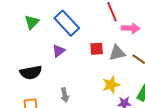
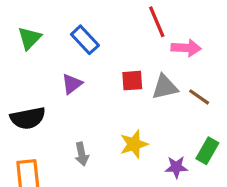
blue rectangle: (67, 23) -> (85, 40), size x0.7
yellow star: (111, 85) -> (134, 144), moved

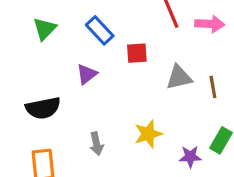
pink arrow: (186, 48) -> (210, 24), moved
red square: (132, 81) -> (137, 53), moved
brown line: (199, 97) -> (213, 87), turned 45

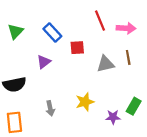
brown line: (213, 87) -> (128, 57), moved

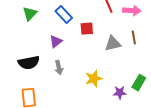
gray arrow: (50, 108) -> (59, 68), moved

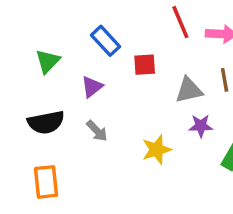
green triangle: (30, 14) -> (48, 61), moved
gray arrow: (59, 68) -> (97, 131), turned -32
purple star: (120, 93) -> (201, 126), moved

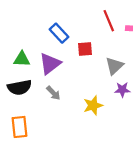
green triangle: (48, 61) -> (22, 59), moved, turned 48
purple triangle: (92, 87) -> (50, 64), size x1.5
gray triangle: (189, 90) -> (114, 66), turned -30

